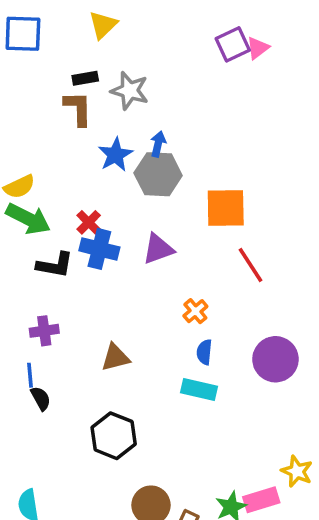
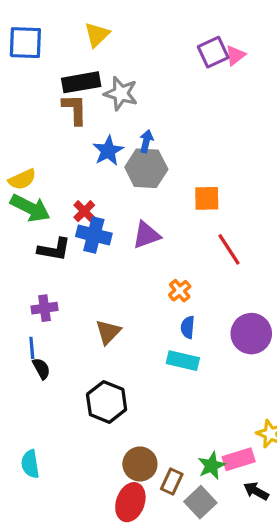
black rectangle: (85, 78) -> (81, 82), size x1.6
orange square: (226, 208) -> (207, 198), size x0.7
brown triangle: (115, 357) -> (108, 332), turned -32

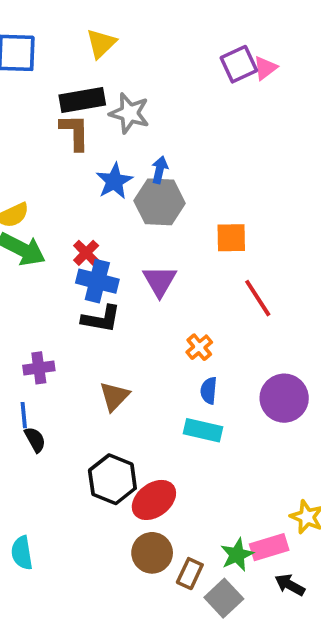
purple triangle: (146, 235) -> (160, 281), turned -40
black L-shape: (54, 249) -> (101, 319), moved
red ellipse: (130, 502) -> (154, 500), moved, turned 33

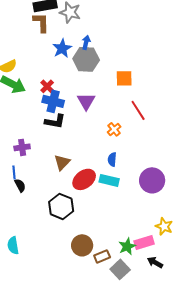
orange cross: (199, 347) -> (114, 129), moved
purple circle: (284, 398) -> (152, 180), moved
red ellipse: (154, 500) -> (84, 179), moved
brown rectangle: (190, 574) -> (102, 256), turned 42

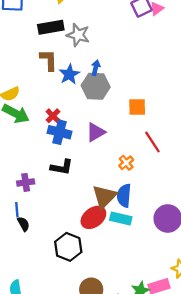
brown L-shape: (41, 22) -> (49, 60), moved
purple triangle: (86, 101) -> (96, 132), turned 30
black L-shape: (55, 121) -> (62, 167), moved
blue semicircle: (112, 159) -> (124, 196), size x1.5
brown triangle: (62, 162) -> (104, 197), moved, size x1.4

